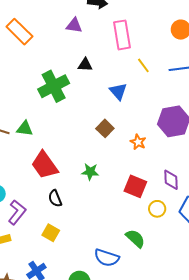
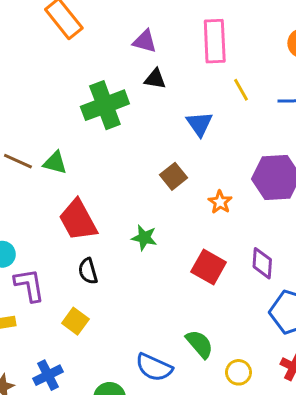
purple triangle: (74, 25) -> (145, 41), moved
yellow circle: (157, 209) -> (239, 372), moved
purple L-shape: (17, 212) -> (29, 285), turned -55

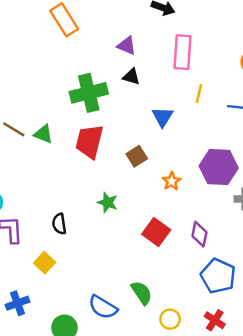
yellow line: (241, 90) -> (199, 94), turned 36
red trapezoid: (78, 220) -> (89, 141), moved, turned 36

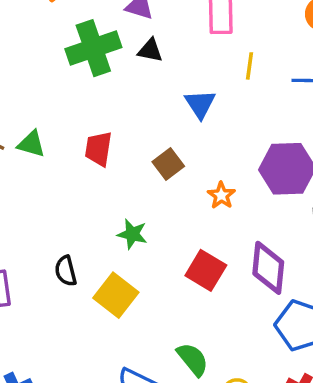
green cross: (89, 93) -> (93, 48), moved
red trapezoid: (89, 141) -> (98, 149), size x0.7
purple diamond: (199, 234) -> (268, 268), size x1.4
yellow square: (45, 263) -> (116, 295), moved, size x1.4

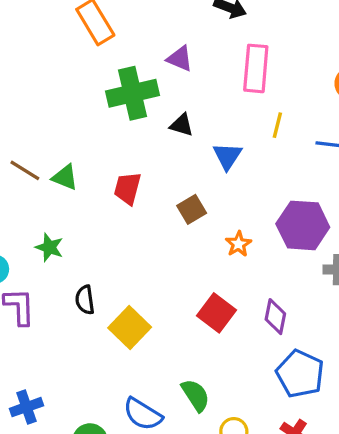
black triangle: (150, 50) -> (182, 125), moved
green star: (132, 234) -> (49, 247), moved
purple diamond: (268, 268) -> (275, 317), size x0.7

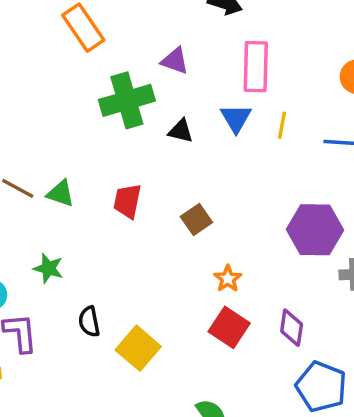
blue triangle: (227, 156) -> (236, 118), moved
orange star: (238, 244) -> (228, 279), moved

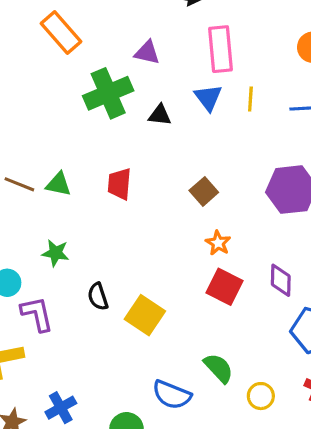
brown square: (196, 219) -> (204, 191), moved

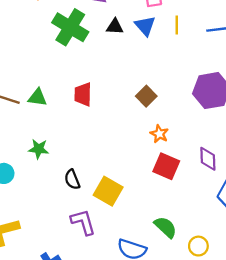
green cross: (108, 93) -> (70, 27), turned -32
black triangle: (160, 115) -> (115, 27), moved
purple L-shape: (37, 314) -> (83, 222), moved

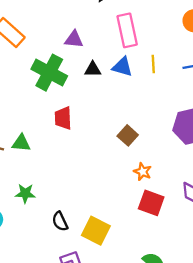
blue triangle: (145, 26) -> (122, 67), turned -30
red trapezoid: (83, 94) -> (63, 118), moved

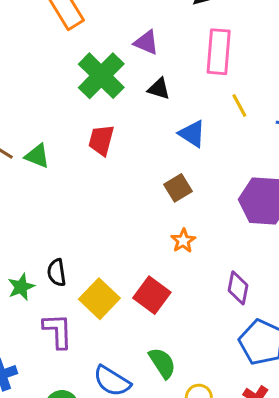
yellow line: (153, 64) -> (239, 106), turned -42
blue triangle: (122, 67) -> (192, 134), moved
green star: (25, 193) -> (21, 287), moved, turned 30
red square: (151, 203) -> (152, 295), moved

